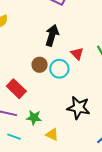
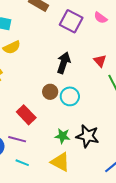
red triangle: (77, 54) -> (100, 61), moved
green star: (34, 118) -> (63, 136), moved
yellow triangle: (52, 134) -> (60, 162), size x1.5

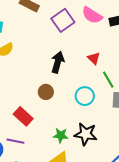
pink semicircle: (101, 18) -> (92, 15), size x1.5
purple square: (71, 21) -> (63, 20), turned 30
cyan circle: (70, 96) -> (85, 96), moved

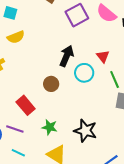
cyan circle: (85, 96) -> (84, 73), moved
green star: (61, 135) -> (50, 127), moved

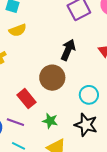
cyan circle: (84, 73) -> (89, 95), moved
brown circle: (51, 84) -> (52, 78), size x1.6

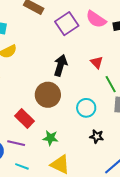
black star: (86, 125) -> (97, 136), moved, size x0.6

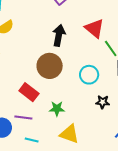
red triangle: (97, 62) -> (94, 28), size x1.5

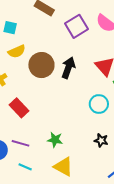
brown circle: (50, 66) -> (41, 65), moved
cyan circle: (89, 75) -> (99, 104), moved
red rectangle: (29, 92) -> (19, 108), moved

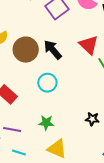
black arrow: (68, 68) -> (53, 50), turned -55
cyan circle: (99, 104) -> (47, 83), moved

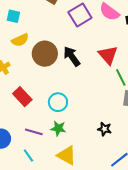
cyan circle: (47, 83) -> (58, 102), moved
purple line: (12, 129) -> (34, 132), moved
cyan line: (19, 152) -> (28, 155), turned 32

